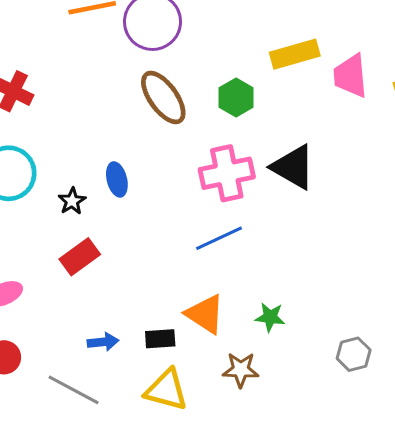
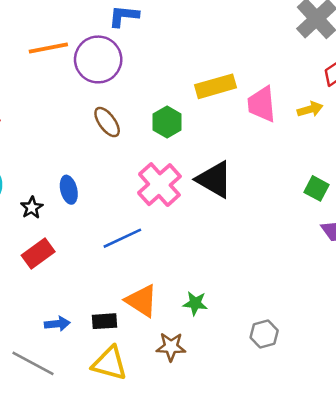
brown ellipse: (163, 97) -> (107, 122), size x0.7
pink cross: (227, 173) -> (159, 185), turned -30
blue line: (219, 238) -> (122, 238), moved

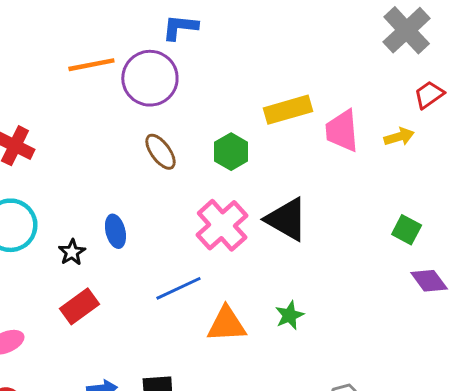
orange triangle: (142, 301) -> (227, 324), moved, turned -36
green star: (195, 303) -> (290, 315), moved, turned -30

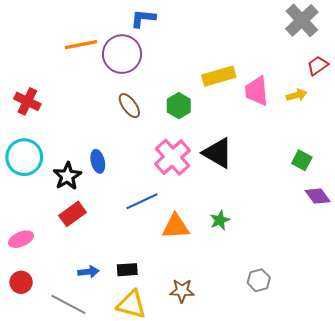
black star: (72, 252) -> (67, 176), size x1.5

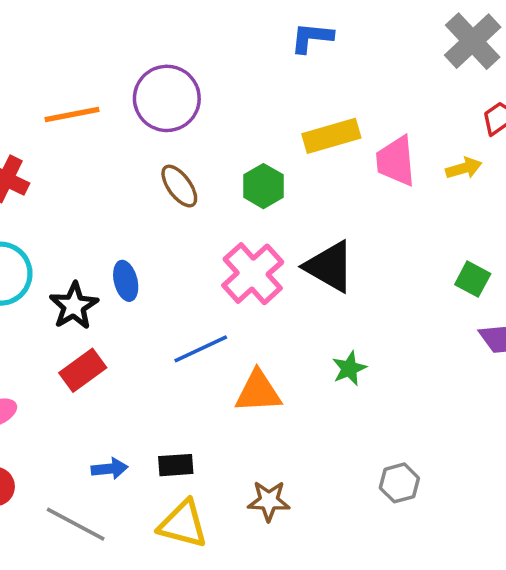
blue L-shape: (143, 18) -> (312, 38), moved
orange line: (81, 45) -> (72, 114), moved
green star: (220, 220) -> (349, 368), moved

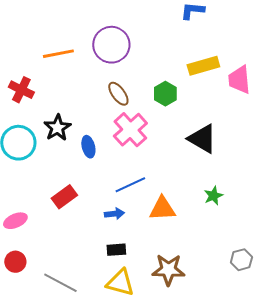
pink cross: (253, 274) -> (130, 130), moved
black star: (74, 306) -> (57, 128), moved
blue arrow: (110, 469) -> (114, 214), moved
brown star: (269, 501) -> (168, 270), size x1.4

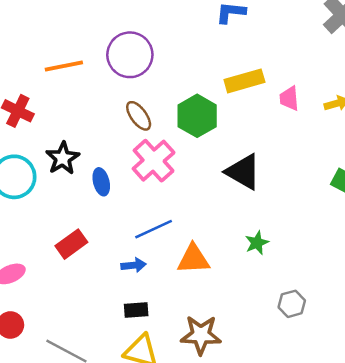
pink trapezoid: (239, 80) -> (289, 98), size x0.7
green hexagon: (165, 94) -> (197, 116), size x1.4
gray hexagon: (241, 260) -> (292, 304), moved

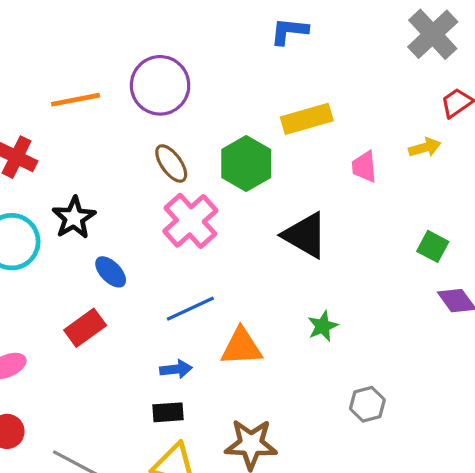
pink trapezoid: (289, 98) -> (364, 167), moved
blue ellipse: (101, 182) -> (111, 272), moved, turned -30
blue arrow: (134, 265) -> (176, 369), moved

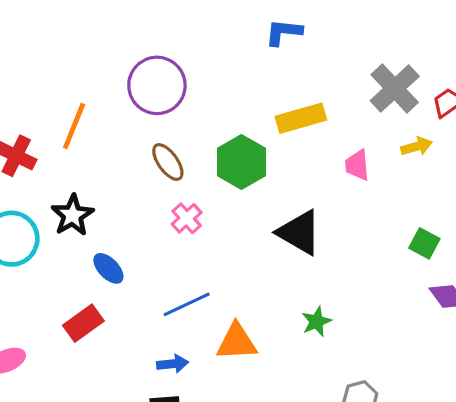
gray cross: (433, 34) -> (395, 89), moved
orange line: (76, 100) -> (74, 126), moved, turned -57
pink cross: (190, 221) -> (187, 218), size x0.6

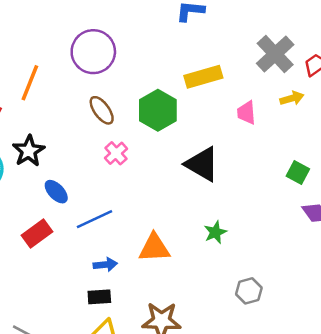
blue line: (187, 304) -> (94, 219), moved

